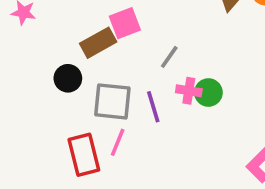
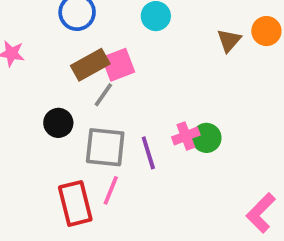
brown rectangle: (98, 43) -> (90, 65), moved
gray line: (169, 57) -> (103, 95), moved
pink cross: (189, 91) -> (186, 136), turned -30

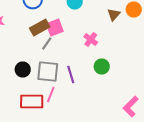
black circle: (58, 123) -> (23, 70), moved
pink cross: (186, 136) -> (91, 40), moved, turned -32
red rectangle: (75, 203) -> (32, 102), turned -75

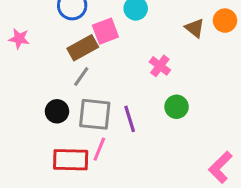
brown triangle: (114, 14) -> (195, 28), turned -32
pink square: (55, 28) -> (105, 31), moved
gray line: (47, 44) -> (81, 77), moved

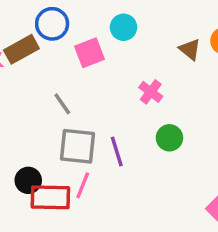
brown rectangle: (83, 48) -> (21, 49), moved
gray line: (81, 77) -> (62, 104), turned -70
black circle: (57, 111) -> (28, 180), moved

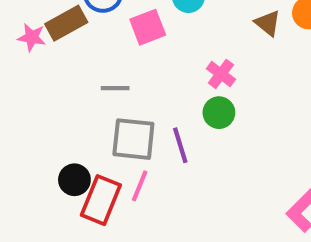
gray line: (62, 104) -> (115, 88), turned -55
green circle: (169, 138) -> (219, 113), moved
red rectangle: (50, 197) -> (101, 200), turned -69

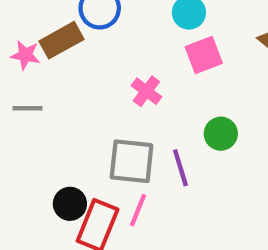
pink square: (148, 27) -> (204, 55), moved
pink cross: (221, 74) -> (146, 91), moved
gray line: (115, 88) -> (27, 108), moved

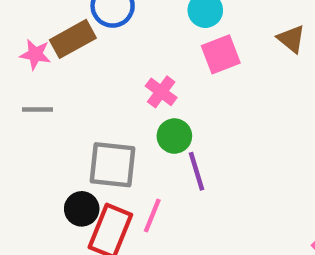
green circle: (221, 134) -> (174, 136), moved
gray square: (132, 161) -> (113, 165), moved

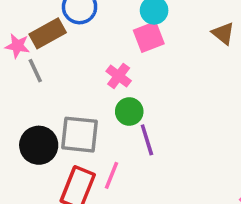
pink square: (221, 54) -> (149, 37), moved
gray line: (38, 110) -> (35, 71), moved, turned 65
black circle: (82, 209) -> (39, 145), moved, size x1.4

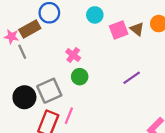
pink square: (149, 37) -> (119, 30), moved
gray square: (80, 135) -> (49, 91), turned -30
purple line: (147, 140) -> (132, 78), moved, turned 72

